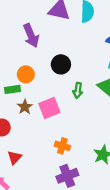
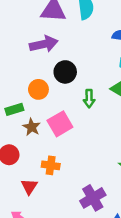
purple arrow: (31, 36) -> (44, 44), moved, turned -70
orange circle: (26, 74) -> (38, 89), moved
orange cross: (62, 146) -> (51, 165), moved

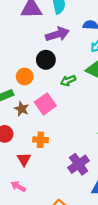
purple arrow: (44, 44) -> (57, 34), moved
green arrow: (89, 99) -> (68, 80), turned 72

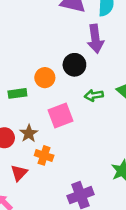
purple arrow: (57, 34) -> (95, 39), turned 85
brown star: (22, 109) -> (29, 133), moved

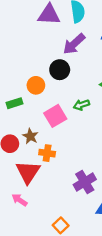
purple arrow: (95, 39) -> (74, 44), turned 65
green arrow: (94, 95) -> (81, 105), moved
red triangle: (19, 173) -> (28, 172), size x1.6

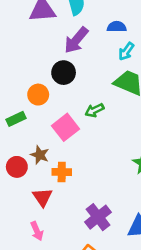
red triangle: (28, 172) -> (42, 197), size x0.7
purple cross: (85, 182) -> (98, 217), moved
pink arrow: (20, 200) -> (37, 231), turned -140

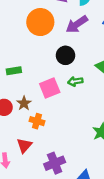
black circle: (64, 73) -> (65, 55), moved
orange circle: (38, 95) -> (40, 22), moved, size x1.6
red triangle: (42, 197) -> (24, 145), moved

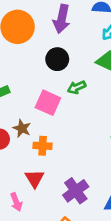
purple arrow: (77, 24) -> (62, 19), turned -30
pink square: (50, 88) -> (48, 103), turned -30

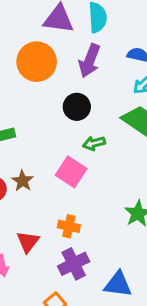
pink square: (48, 103) -> (71, 172), moved
orange cross: (43, 146) -> (69, 226), moved

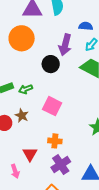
purple arrow: (90, 61) -> (65, 45), moved
green arrow: (94, 143) -> (26, 89), moved

